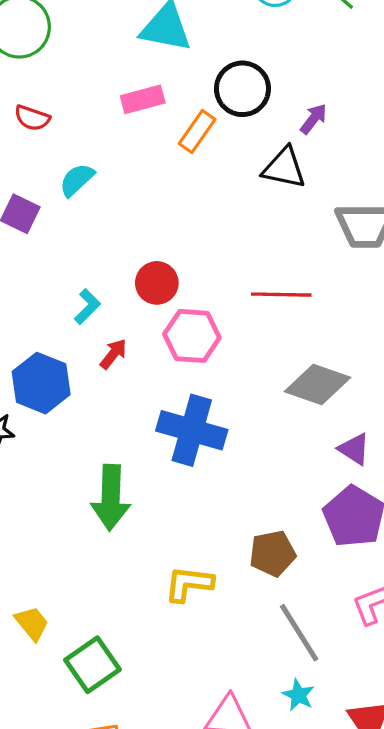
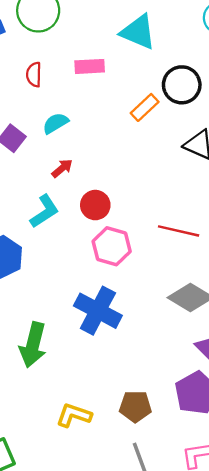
pink rectangle: (143, 99) -> (90, 66), moved
red semicircle: (32, 118) -> (34, 75), turned 60
cyan L-shape: (87, 307) -> (44, 211), size x1.4
red arrow: (113, 354) -> (62, 168), moved

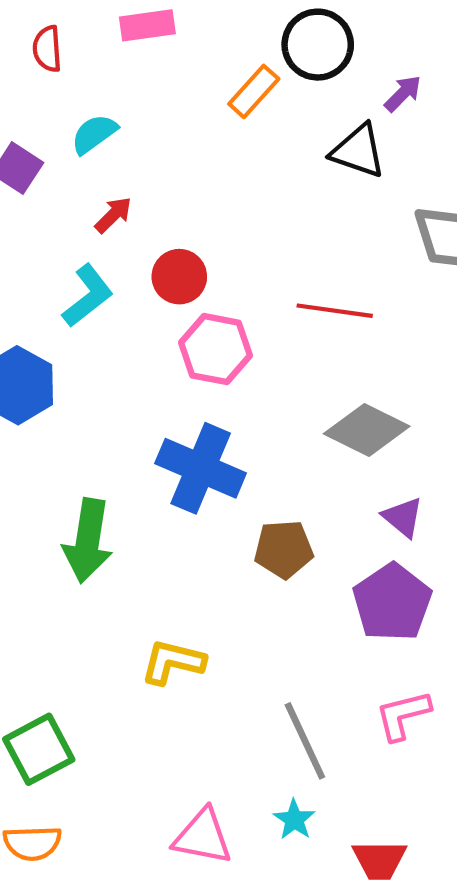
brown pentagon: (135, 406) -> (284, 549), moved

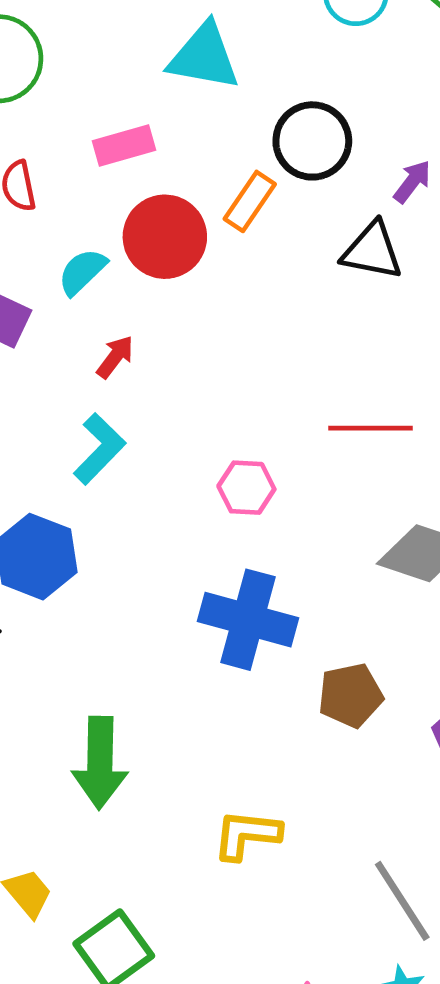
red circle: (179, 277) -> (165, 237), moved, size x1.4
pink hexagon: (215, 349) -> (246, 488), size x0.7
green arrow: (88, 541) -> (100, 763), moved

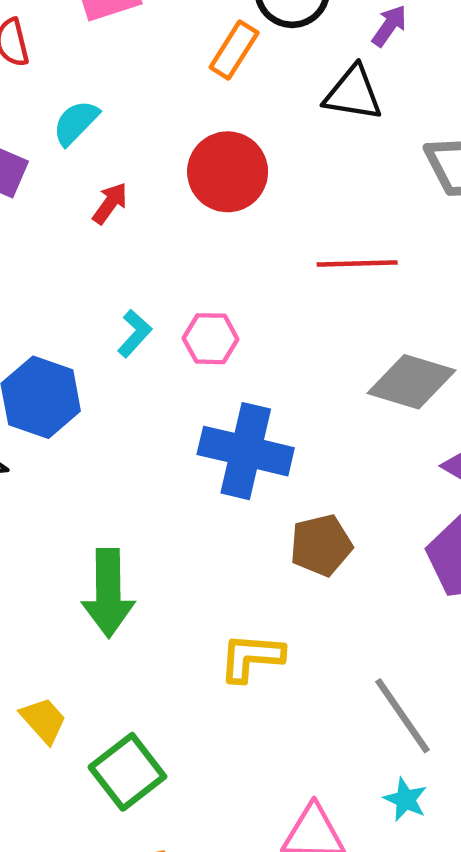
red circle: (165, 237) -> (228, 172), moved
cyan L-shape: (99, 449) -> (135, 333), moved, size x0.7
pink hexagon: (246, 488) -> (211, 339), moved
brown pentagon: (350, 695) -> (321, 545), moved

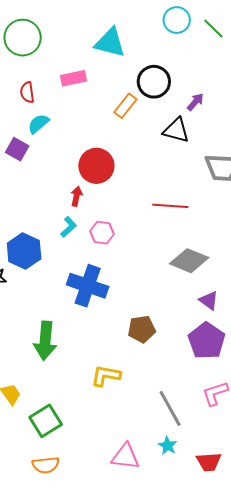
cyan semicircle: (76, 123) -> (38, 124), moved
red circle: (228, 172) -> (96, 166), moved
red arrow: (110, 203) -> (76, 196), moved, turned -30
blue cross: (246, 451) -> (88, 286), moved

